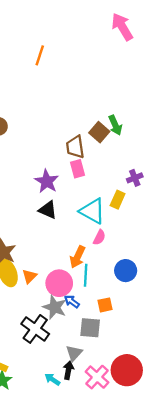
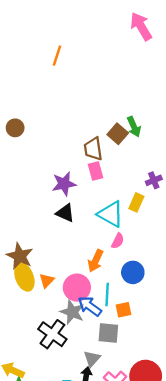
purple star: (47, 181) -> (64, 184), turned 30
blue circle: (126, 271) -> (133, 272), moved
cyan line: (86, 275) -> (107, 295), moved
blue arrow: (72, 302) -> (90, 306), size x1.5

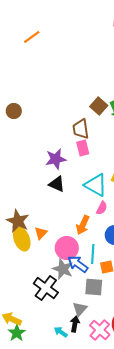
orange line: (57, 56) -> (32, 37), moved, turned 36
brown square: (118, 134) -> (99, 106), moved
orange triangle: (47, 281) -> (41, 233), moved

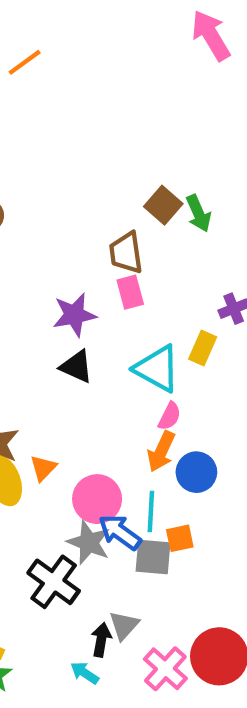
orange arrow: (83, 225) -> (161, 451), moved
gray square: (94, 287) -> (153, 557), moved
black arrow: (75, 324) -> (101, 640), moved

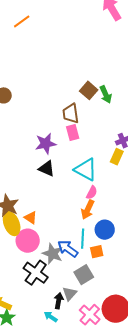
yellow rectangle: (203, 348) -> (117, 157), moved
orange triangle: (43, 468) -> (31, 218), turned -40
blue circle: (196, 472) -> (105, 230), moved
pink circle: (97, 499) -> (28, 241), moved
gray square: (153, 557) -> (84, 275), moved, turned -36

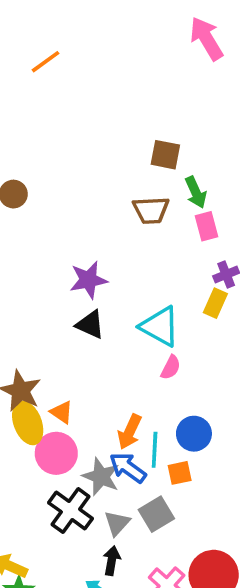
brown square: (89, 90) -> (165, 155), moved, turned -30
brown trapezoid: (71, 113) -> (151, 210), moved, turned -85
pink rectangle: (73, 133) -> (206, 226), moved
orange arrow: (88, 210) -> (130, 432), moved
gray triangle: (70, 294) -> (117, 523), moved

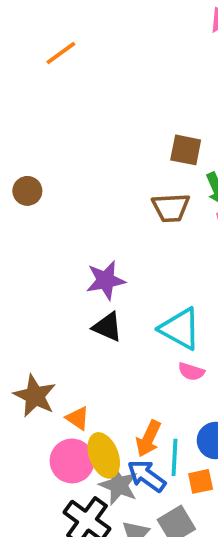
pink semicircle: (171, 367) -> (191, 372), turned 80
yellow ellipse: (28, 423) -> (104, 455), moved

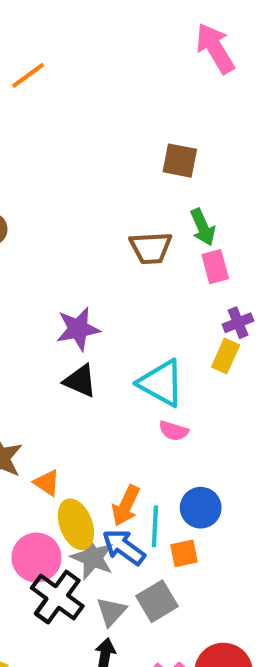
brown square: (186, 150) -> (180, 161), moved
pink circle: (72, 461) -> (36, 558), moved

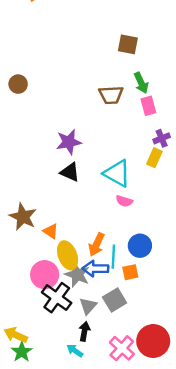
blue arrow: (124, 547) -> (95, 269), turned -35

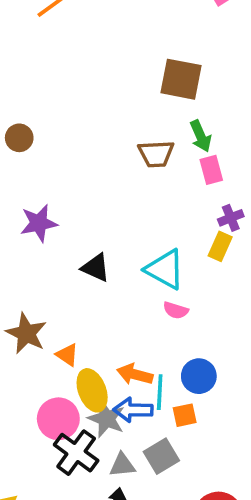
brown square: (128, 44) -> (181, 79), size x1.4
purple star: (69, 142) -> (39, 223), moved
orange arrow: (96, 244) -> (135, 374), turned 80
gray triangle: (88, 306) -> (122, 465), turned 42

